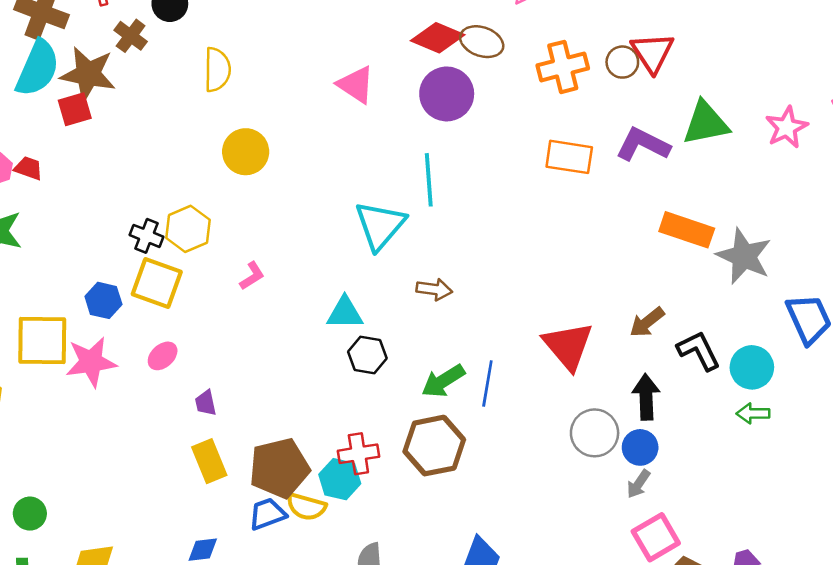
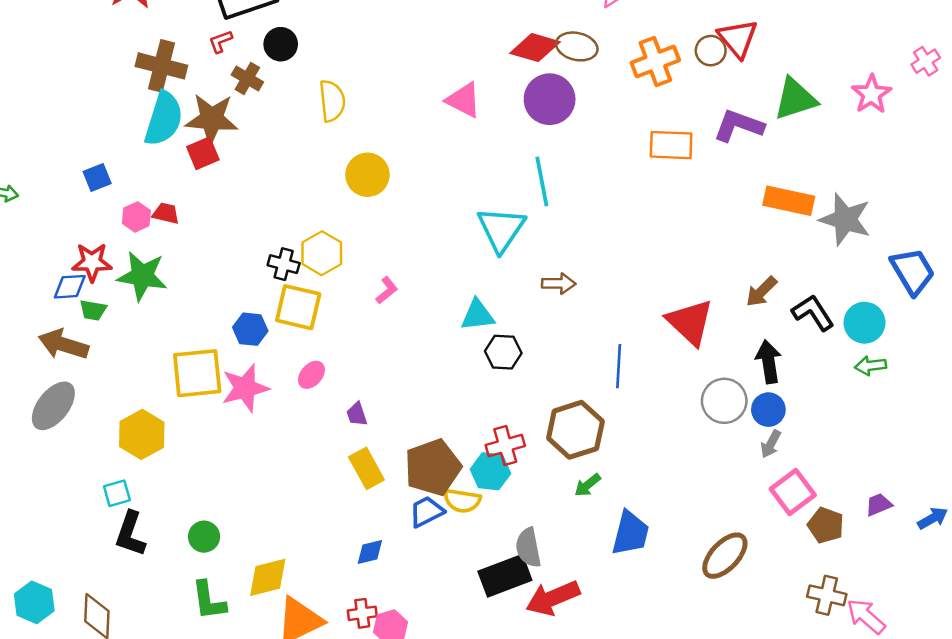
green arrow: (443, 381) -> (588, 485), moved, size x0.7

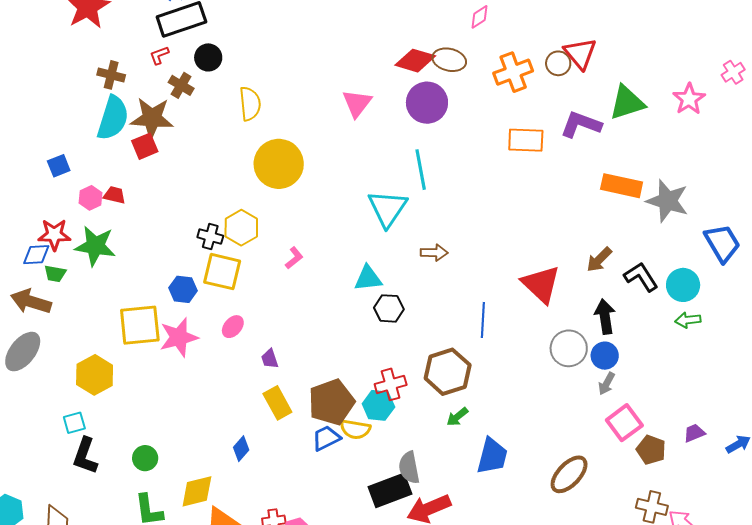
brown cross: (161, 66) -> (111, 75), size x0.7
pink triangle: (464, 100) -> (357, 103), turned 40
yellow circle: (367, 175) -> (279, 164), size x1.4
blue diamond: (370, 552) -> (241, 449), moved, turned -35

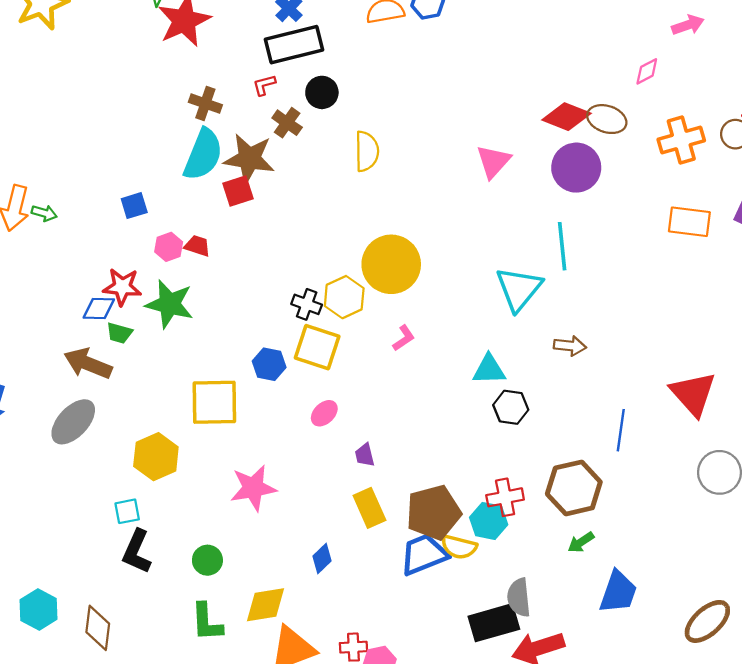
yellow circle: (279, 164) -> (391, 264), moved
pink star: (179, 337) -> (253, 488), moved
blue trapezoid: (326, 438) -> (424, 554), size x1.4

